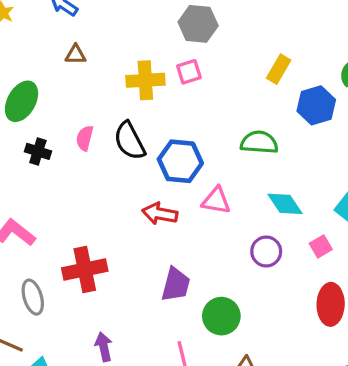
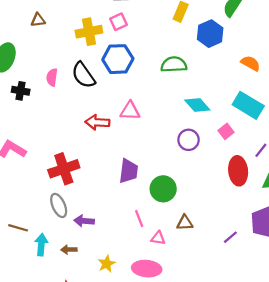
blue hexagon: (180, 161) -> (118, 59), moved
pink triangle: (216, 201) -> (130, 111), moved
red arrow: (160, 214) -> (97, 122), moved
gray ellipse: (33, 297) -> (59, 205), moved
purple arrow: (104, 347) -> (84, 221), turned -66

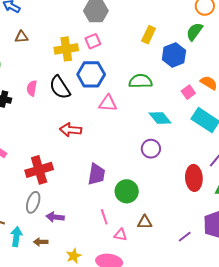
pink triangle: (130, 111) -> (108, 103), moved
pink square: (226, 131) -> (188, 92), moved
gray ellipse: (59, 205) -> (33, 202), turned 40

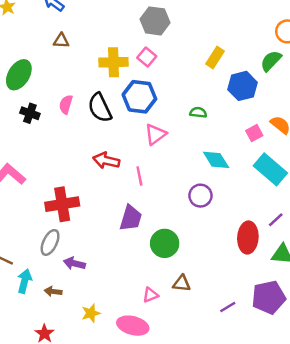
pink square: (93, 41) -> (147, 57), turned -35
green semicircle: (141, 81) -> (198, 113), size x0.6
pink triangle: (108, 103) -> (155, 134), turned -48
pink line: (104, 217) -> (139, 176), moved
pink triangle: (120, 235) -> (150, 295), turned -40

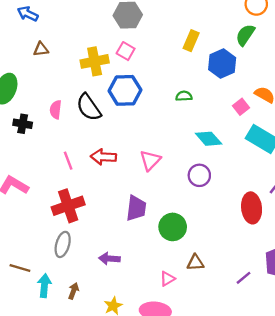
pink triangle: (155, 134) -> (150, 160), moved
pink line: (139, 176) -> (68, 161), moved
purple arrow: (74, 263) -> (109, 259), moved
brown arrow: (53, 291) -> (73, 291), turned 112

